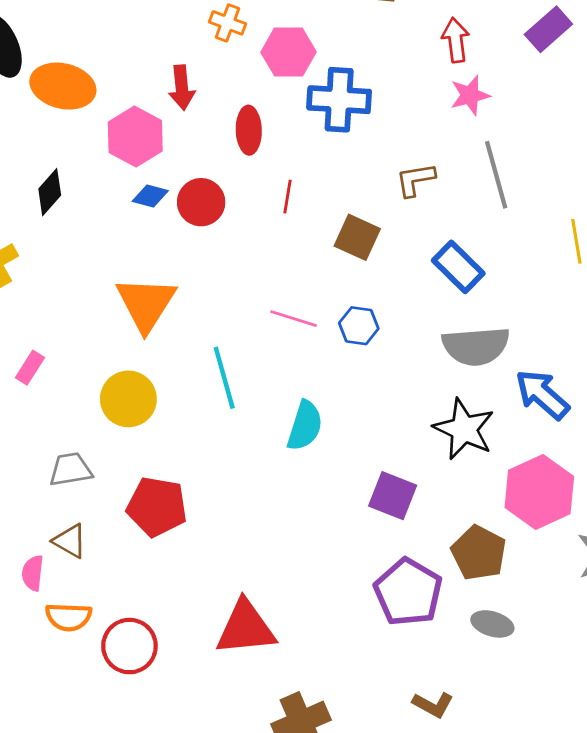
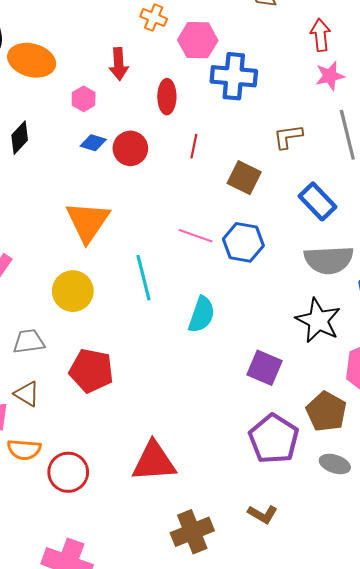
pink hexagon: (135, 137) -> (84, 99), size x0.6
blue hexagon: (359, 326) -> (243, 242), size x1.4
brown L-shape: (433, 705) -> (263, 514), moved

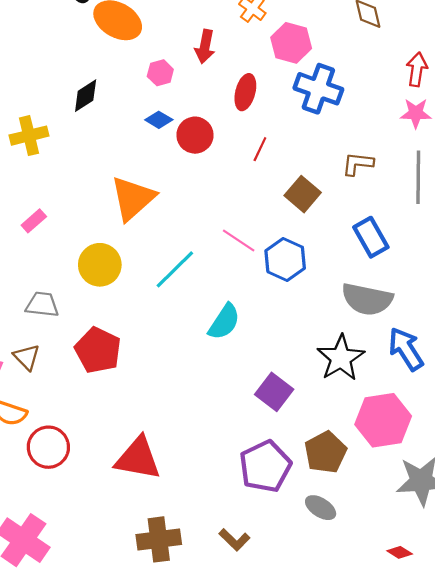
cyan line: (144, 278) -> (175, 269), turned 45

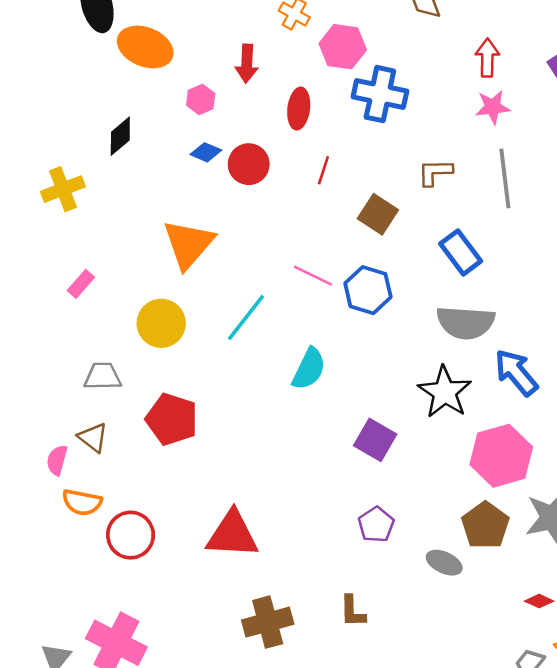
brown pentagon: (326, 452) -> (485, 525), moved
purple pentagon: (265, 466) -> (376, 525), size x0.6
brown L-shape: (234, 540) -> (353, 611), turned 52

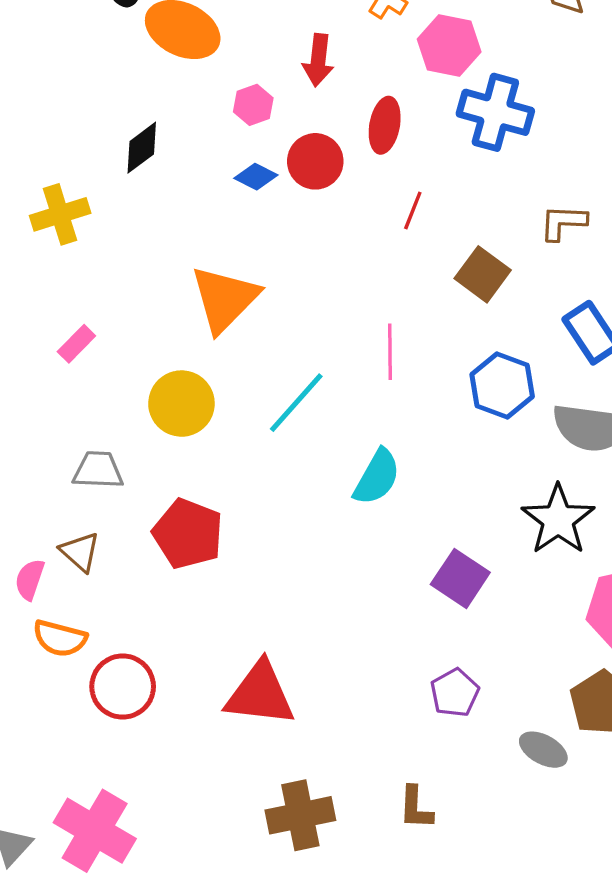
red circle: (249, 164) -> (315, 161), moved
pink line: (313, 276) -> (390, 352), turned 60
blue hexagon: (368, 290) -> (502, 386), moved

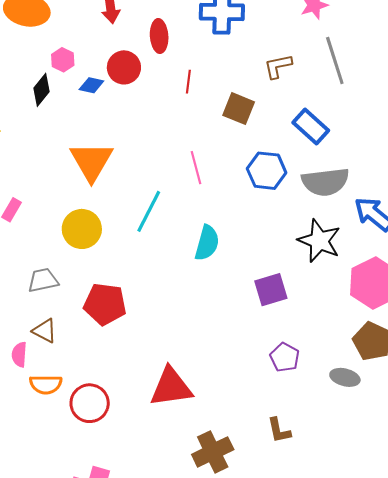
pink hexagon: (253, 105) -> (63, 60), moved
black diamond: (142, 148) -> (42, 90), moved
purple square: (460, 578) -> (271, 290), turned -36

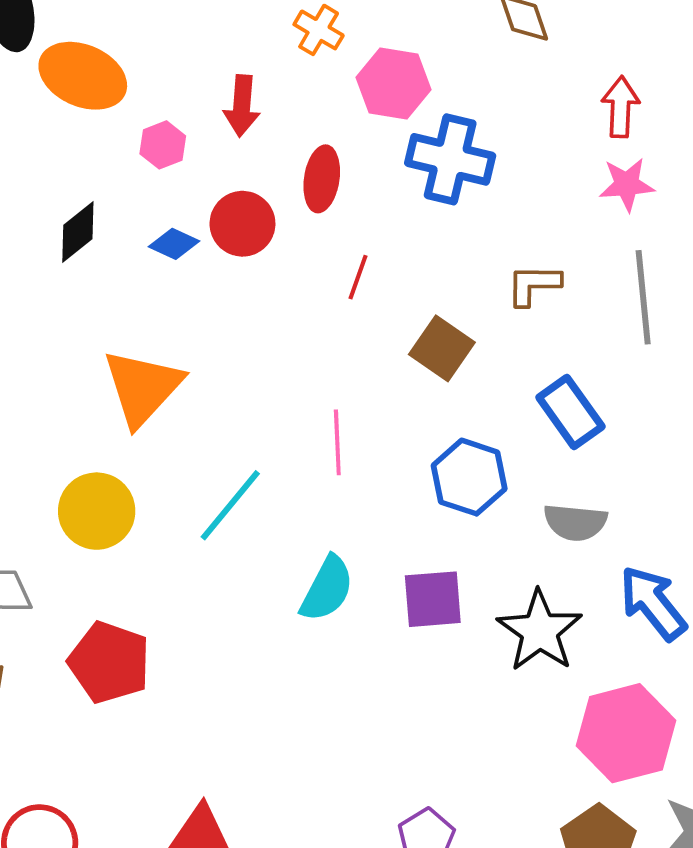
pink hexagon: (63, 60) -> (163, 145), moved
gray semicircle: (325, 182) -> (575, 522), size x0.7
purple square: (271, 290) -> (433, 599), moved

